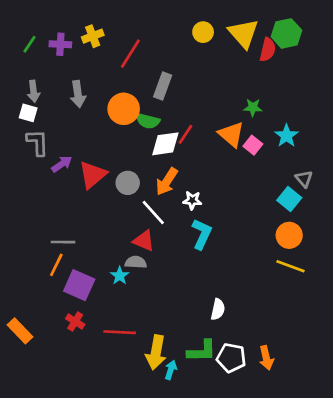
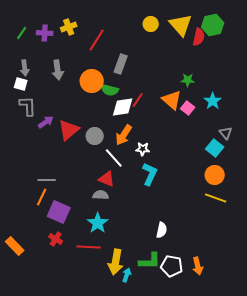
cyan star: (120, 276) -> (98, 223), moved, size x1.5

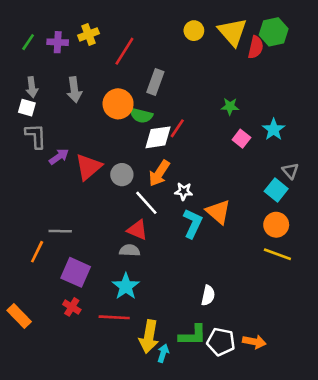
green star: (188, 80) -> (230, 106), moved
orange triangle: (172, 100) -> (218, 212), moved
orange line: (42, 197) -> (37, 252), moved
orange arrow: (198, 266) -> (254, 342), turned -66

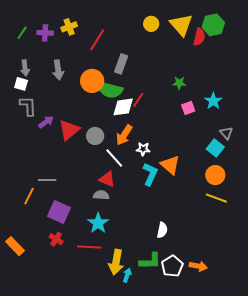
green semicircle: (141, 115) -> (110, 90), size x1.4
pink square: (241, 139) -> (188, 108), turned 32
white pentagon: (221, 342) -> (172, 266), turned 30

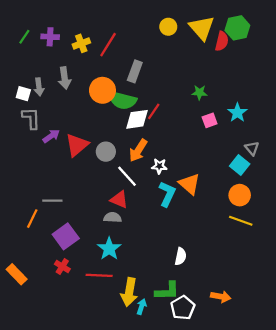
yellow cross: (69, 27) -> (81, 43), moved
gray arrow: (25, 68) -> (39, 87), moved
purple square: (59, 212) -> (66, 236), turned 30
white pentagon: (172, 266) -> (183, 308), moved

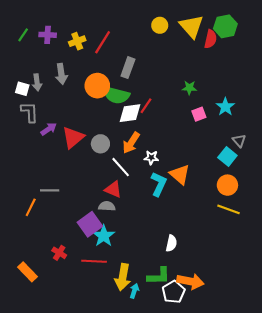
purple square: (66, 236) -> (90, 224), moved
orange rectangle: (17, 274) -> (27, 272), moved
orange arrow: (221, 297) -> (190, 281), moved, size x1.4

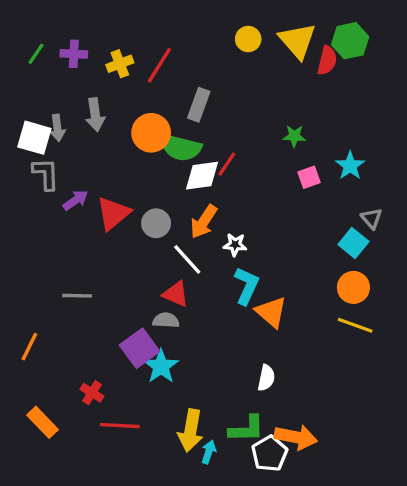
white square: (22, 89) -> (34, 138), size x1.5
orange triangle: (180, 174) -> (271, 312), moved
orange line: (31, 207) -> (29, 347), moved
red line: (94, 261) -> (120, 426), moved

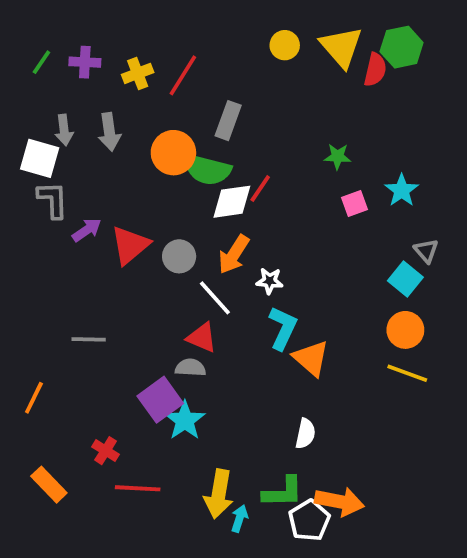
gray arrow: (57, 128) -> (64, 130), moved

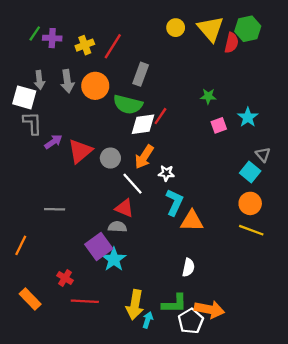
green line: (41, 62) -> (35, 33), moved
orange circle: (173, 153) -> (95, 86), moved
orange triangle: (311, 358) -> (192, 221), turned -40

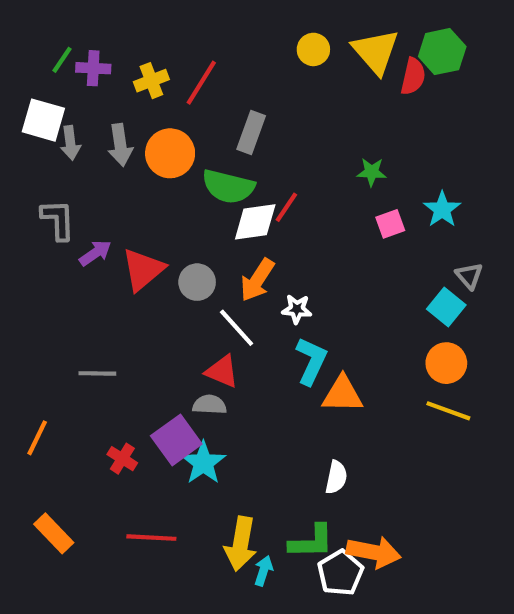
white square: (24, 97) -> (43, 120), moved
red cross: (65, 278) -> (122, 459), moved

